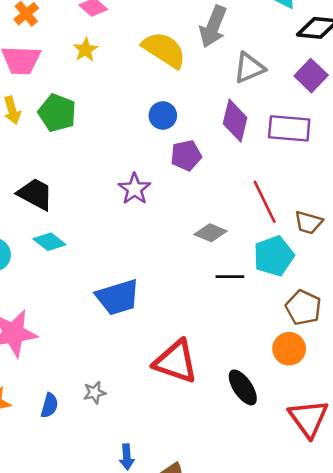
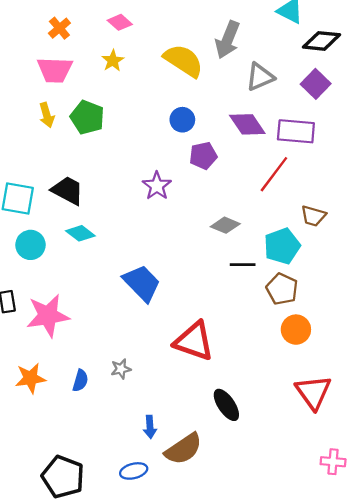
purple diamond: (235, 121) -> (247, 124), turned -48
red line: (265, 202) -> (274, 174), moved, turned 63
blue trapezoid: (118, 297) -> (142, 283), turned -117
brown pentagon: (303, 308) -> (282, 289), moved
black ellipse: (243, 387) -> (226, 405), moved

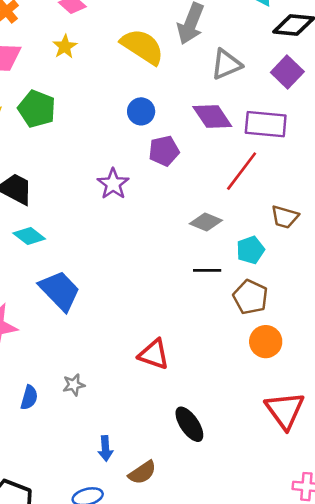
gray diamond: (225, 225) -> (206, 222), moved
cyan pentagon: (282, 246) -> (250, 250), size x0.7
blue trapezoid: (142, 283) -> (60, 291), moved
red triangle: (194, 341) -> (154, 354), size x0.7
brown semicircle: (184, 449) -> (142, 473), size x0.7

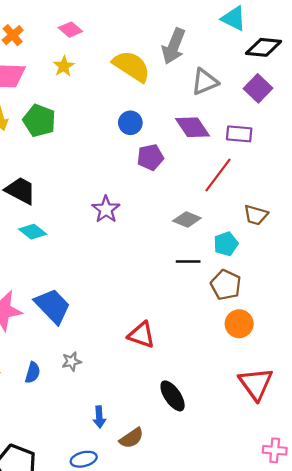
purple rectangle: (266, 124) -> (239, 134), size x0.7
purple star: (113, 184) -> (106, 209), moved
blue trapezoid: (60, 291) -> (53, 306), moved

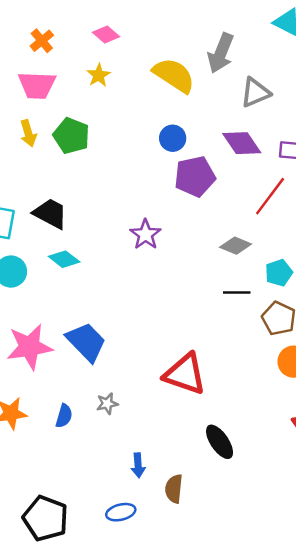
purple pentagon: (150, 157) -> (195, 176), size x1.4
red triangle: (141, 335) -> (185, 374), size x1.4
brown semicircle: (131, 438) -> (174, 489), turned 130

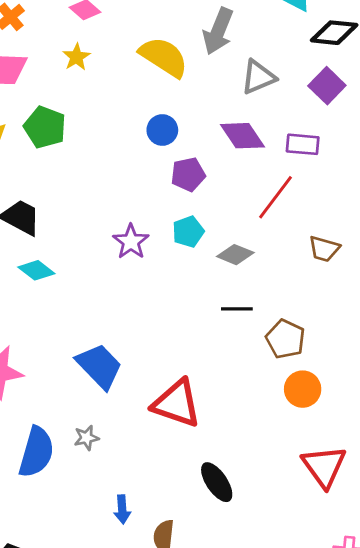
purple pentagon: (195, 176) -> (188, 174), size x0.7
cyan pentagon: (279, 273) -> (188, 232), moved
blue trapezoid: (86, 342) -> (99, 366), moved
blue semicircle: (64, 416) -> (36, 452), size x1.8

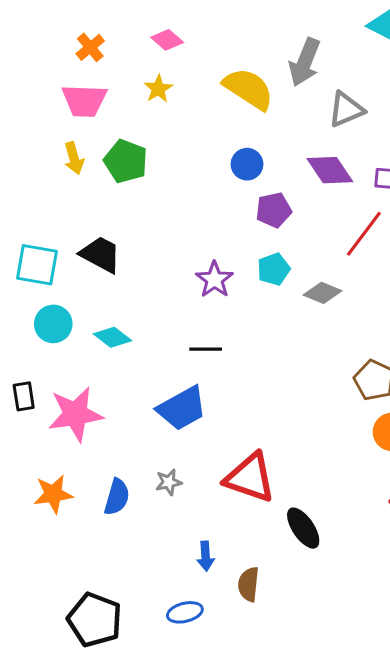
cyan diamond: (36, 270) -> (112, 337), moved
black line: (237, 309) -> (206, 349), moved
blue trapezoid: (99, 366) -> (182, 408), turned 105
red triangle: (177, 403) -> (250, 478), moved
blue semicircle: (36, 452) -> (117, 497), size x0.7

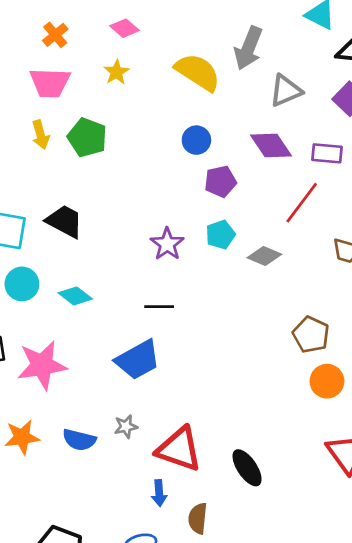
red triangle: (250, 478) -> (179, 449), moved
blue semicircle: (117, 497) -> (79, 440), turned 88

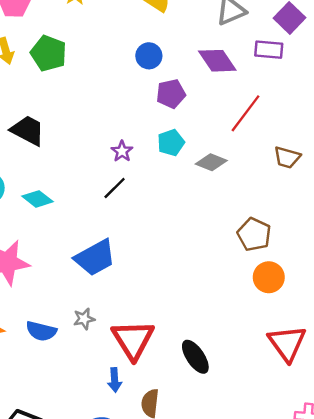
purple rectangle: (327, 153) -> (269, 50), moved
purple star: (167, 244) -> (122, 151), size x0.7
black line: (159, 307) -> (115, 188), moved, turned -45
red triangle: (179, 449) -> (133, 340), turned 39

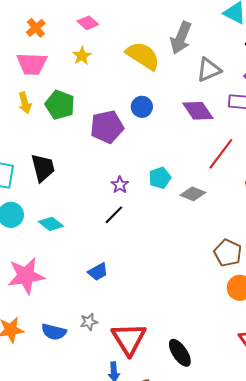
purple pentagon: (171, 94) -> (107, 127), moved, size x1.4
black trapezoid: (28, 130) -> (43, 168), turned 48
blue trapezoid: (95, 258) -> (98, 272), size x0.6

